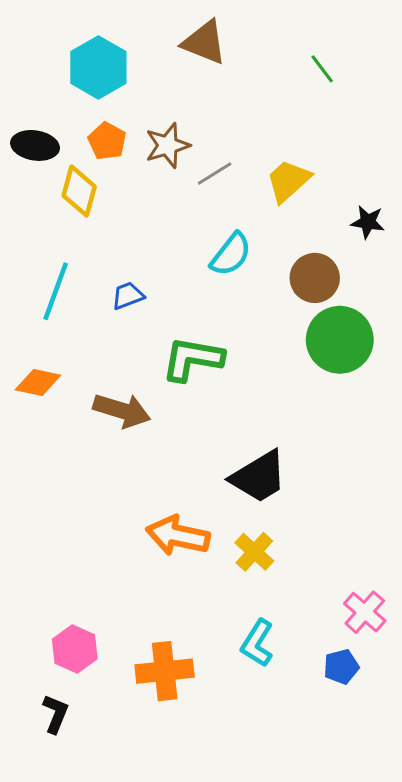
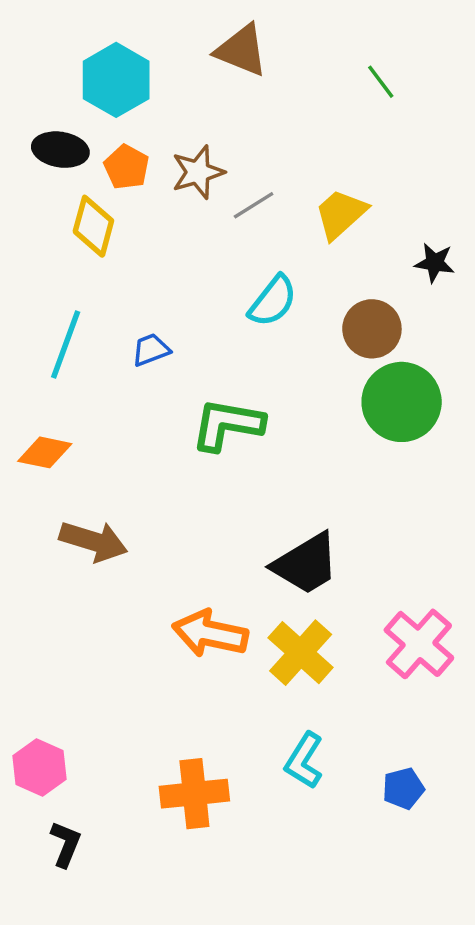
black ellipse: (35, 145) -> (60, 150), moved
brown arrow: (122, 410) -> (93, 541), moved
yellow cross: (254, 552) -> (301, 653), size x1.4
pink cross: (365, 612) -> (419, 644), moved, size x1.4
pink hexagon: (75, 649) -> (39, 768), moved

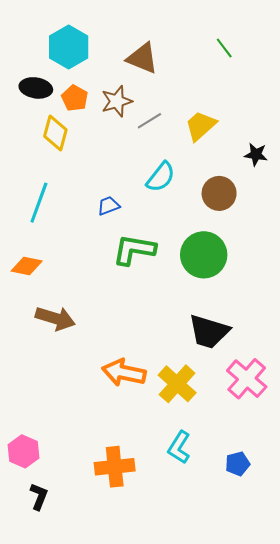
brown triangle: (241, 50) -> (142, 58), moved
blue trapezoid: (151, 350) -> (109, 206), moved
green circle: (402, 402) -> (204, 255), moved
black trapezoid: (306, 564) -> (209, 332), moved, turned 48

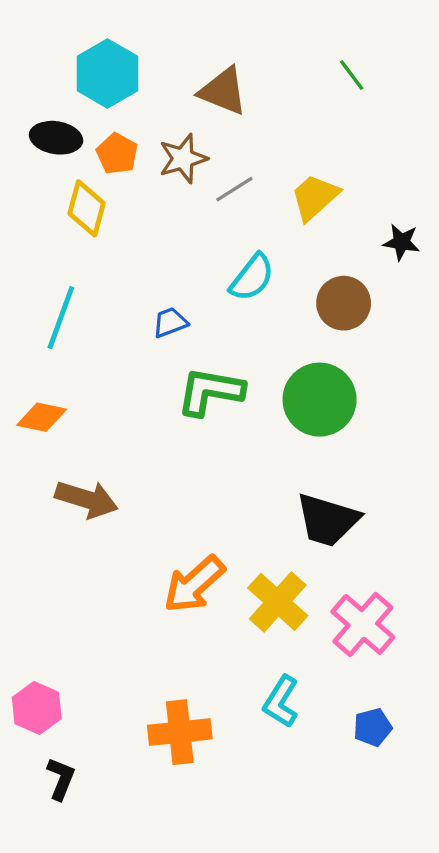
orange arrow: (124, 373) -> (194, 584), turned -54
pink cross: (247, 379) -> (363, 624), moved

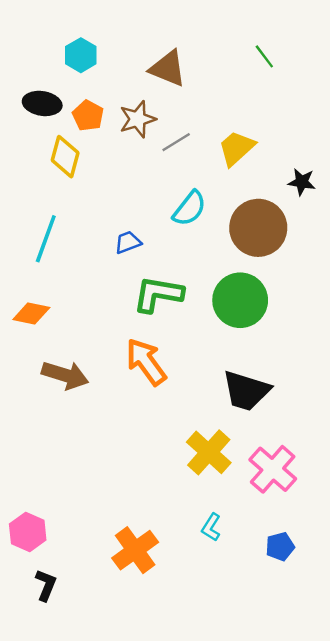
cyan hexagon: (107, 73) -> (81, 55), size x0.7
brown circle: (344, 303) -> (258, 228), size x1.4
orange arrow: (194, 584) -> (146, 362), moved, turned 96
cyan L-shape: (281, 702) -> (211, 527), size x0.7
orange cross: (180, 732) -> (135, 550), turned -30

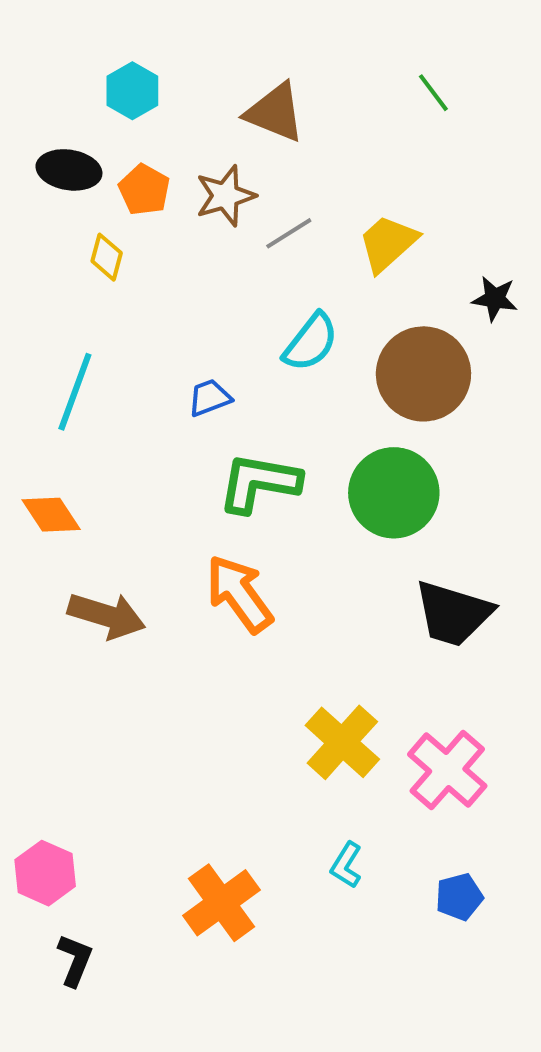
yellow diamond: (65, 157) -> (107, 257), size x0.7
orange diamond: (31, 314) -> (51, 515), turned 45
black trapezoid: (246, 391) -> (453, 614), moved

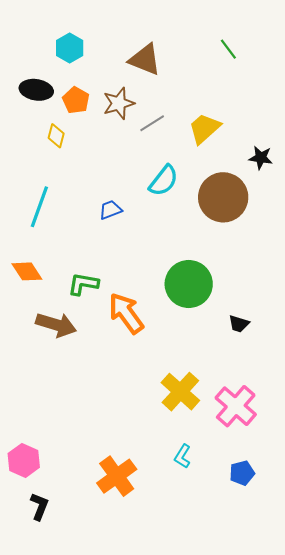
green L-shape: (259, 483) -> (83, 284), moved, size x0.7
green circle: (394, 493) -> (189, 284), moved
black trapezoid: (453, 614) -> (239, 324), size x0.5

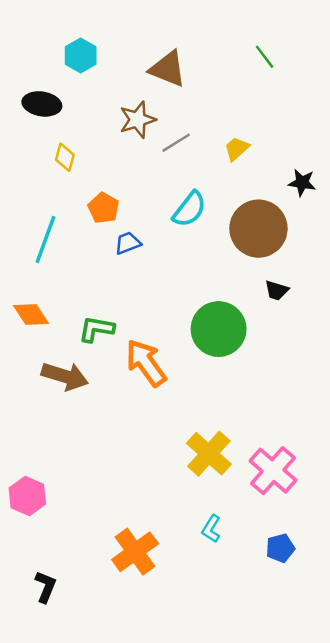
orange pentagon: (76, 100) -> (104, 208), moved
yellow trapezoid: (204, 128) -> (237, 149), size x0.7
black trapezoid: (239, 324) -> (277, 290), moved
pink hexagon: (24, 460) -> (27, 496), moved

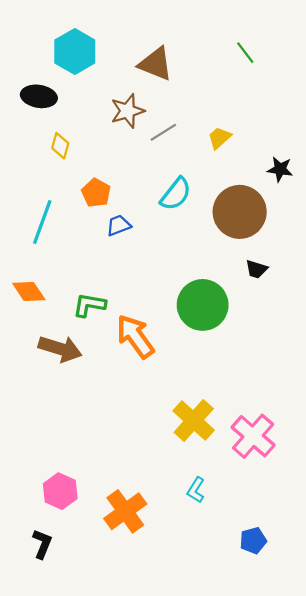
cyan hexagon: (81, 56) -> (75, 51), size x1.4
pink hexagon: (27, 496) -> (60, 491), moved
blue pentagon: (280, 548) -> (253, 541), moved

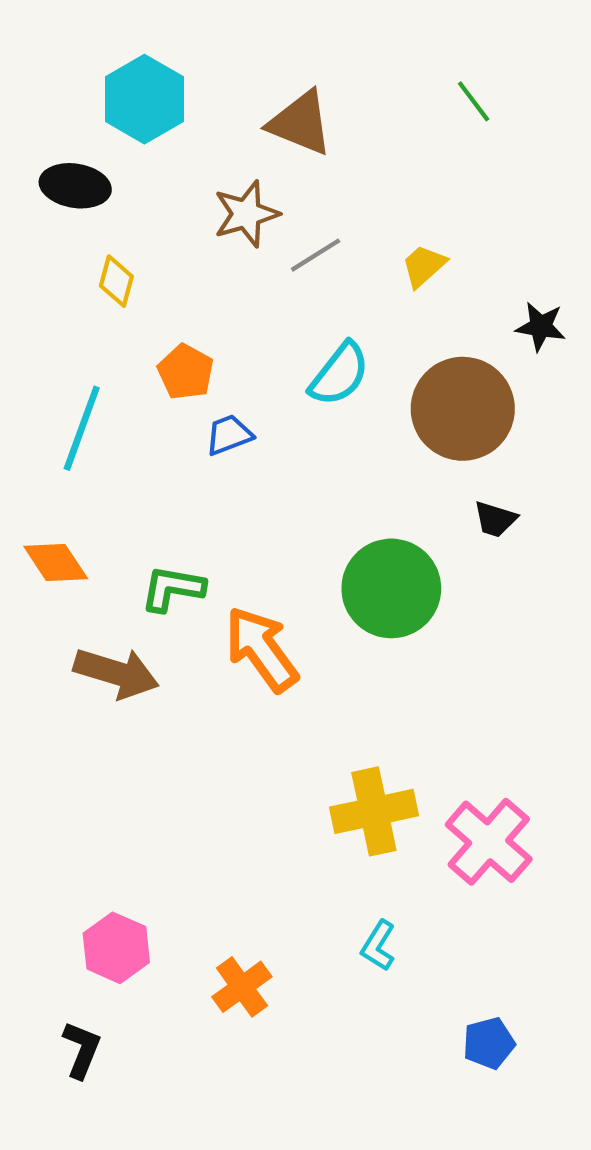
yellow cross: (194, 421) -> (374, 811), turned 36
orange cross: (125, 511) -> (242, 987), size x0.7

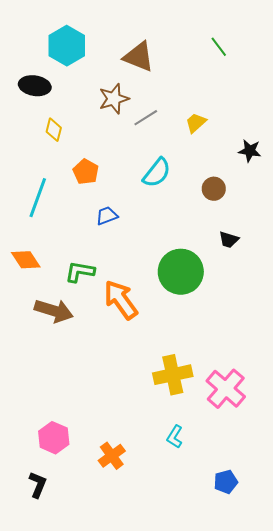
brown circle: (463, 409) -> (214, 189), size x0.5
blue trapezoid: (229, 435) -> (107, 216), moved

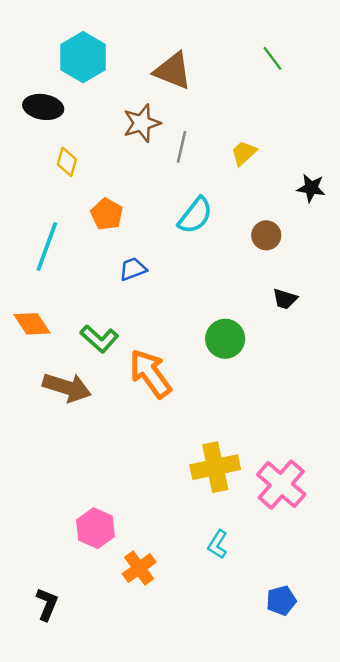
gray line: (146, 118) -> (182, 147), turned -45
green L-shape: (80, 272) -> (99, 339), turned -148
green circle: (181, 272) -> (225, 339), size x0.7
pink hexagon: (54, 438) -> (96, 528), moved

